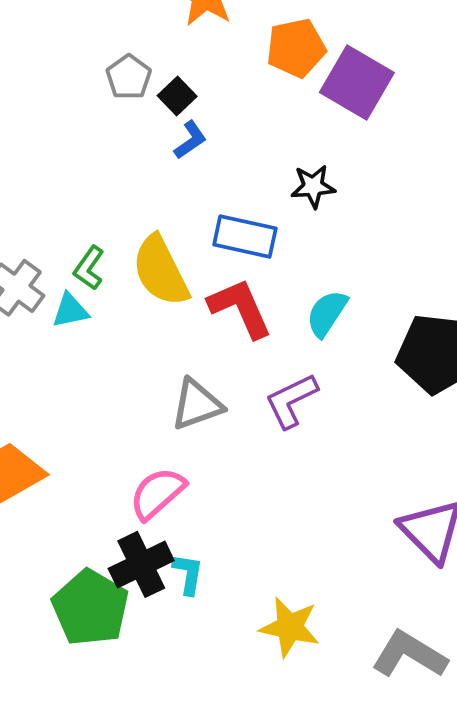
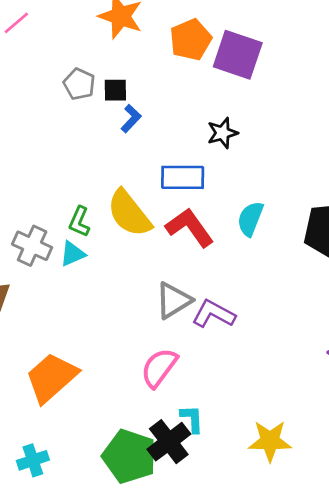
black square: (177, 96) -> (115, 90), turned -35
purple L-shape: (291, 401) -> (214, 314), moved, turned 66
black cross: (141, 564) -> (169, 442), moved

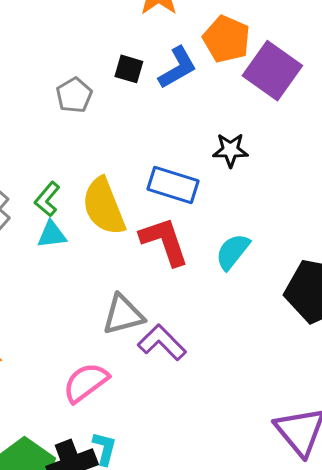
orange pentagon: (191, 40) -> (227, 39), turned 30
gray pentagon: (79, 84) -> (74, 95), moved
blue L-shape: (131, 119) -> (177, 68), moved, size x1.4
cyan triangle: (73, 254) -> (52, 235), moved

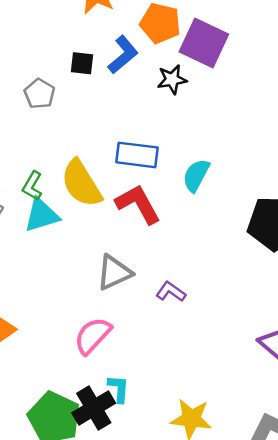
black star: (230, 150) -> (172, 79), moved
cyan triangle: (52, 235) -> (42, 215), size x1.4
cyan semicircle: (233, 252) -> (196, 175), moved
purple L-shape: (162, 342) -> (171, 292), moved, size x0.7

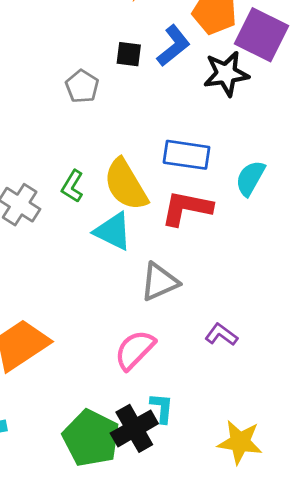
black star: (172, 79) -> (226, 74), size x1.4
red L-shape: (138, 204) -> (187, 208), turned -51
cyan triangle: (42, 215) -> (113, 231), moved, turned 42
purple L-shape: (171, 292) -> (221, 335), moved

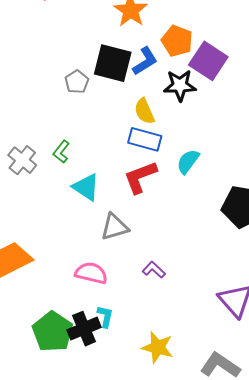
black square: (129, 54) -> (113, 63), size x2.0
yellow semicircle: (126, 185) -> (144, 111), moved, size x0.7
red L-shape: (187, 208) -> (140, 177), turned -39
pink semicircle: (135, 350) -> (91, 273), turned 52

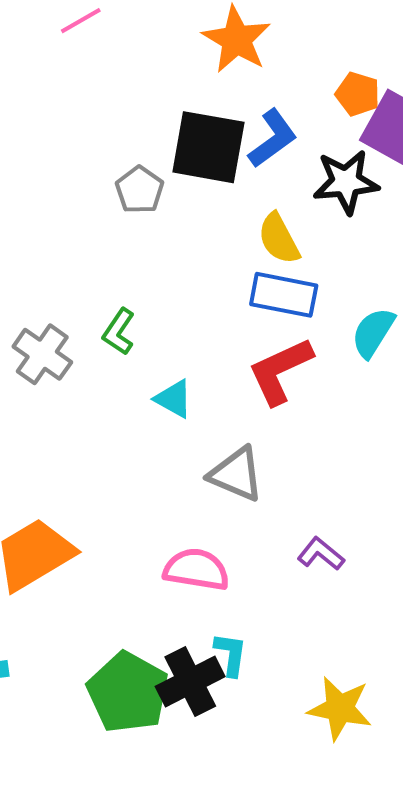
orange pentagon: (177, 41) -> (358, 94), moved, size x0.7
cyan triangle: (86, 187) -> (174, 399), size x0.7
gray triangle: (115, 227) -> (236, 474), turned 44

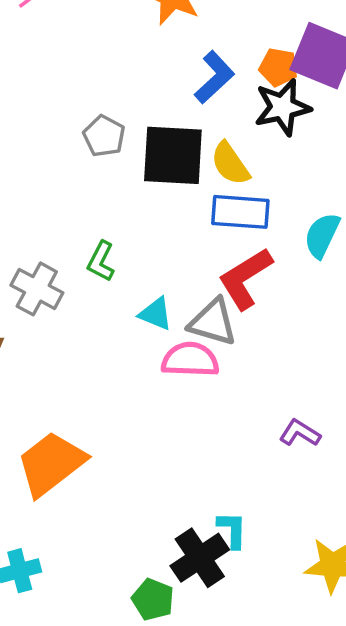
orange pentagon: (358, 94) -> (278, 67), moved
black square: (208, 147) -> (173, 155), moved
gray triangle: (236, 474) -> (213, 322), moved
pink semicircle: (196, 569) -> (190, 360), moved
green pentagon: (128, 692) -> (153, 599), moved, size x0.6

